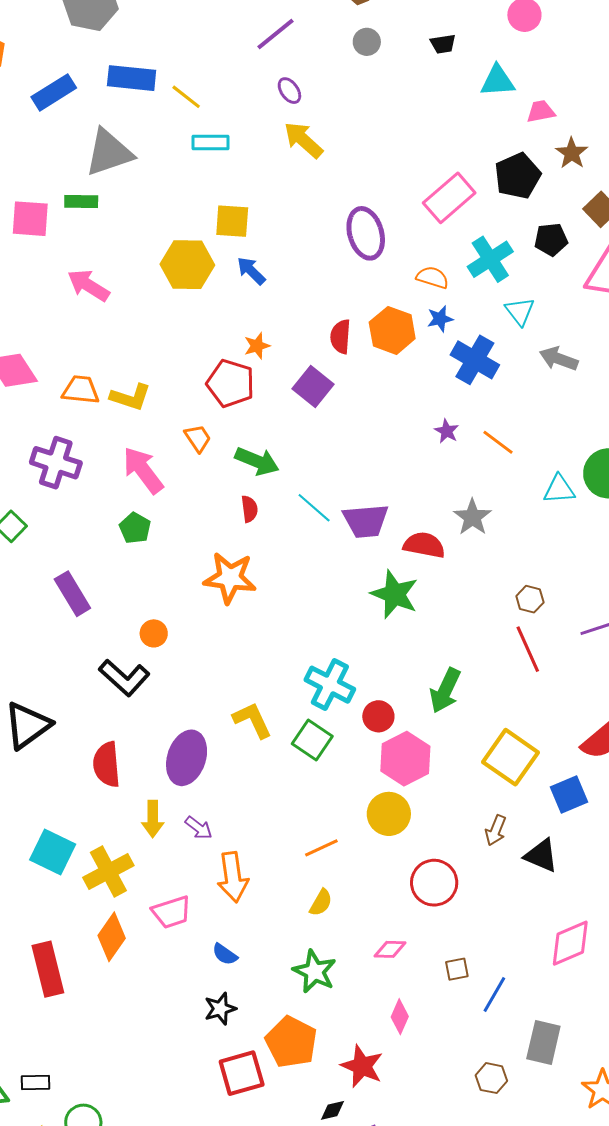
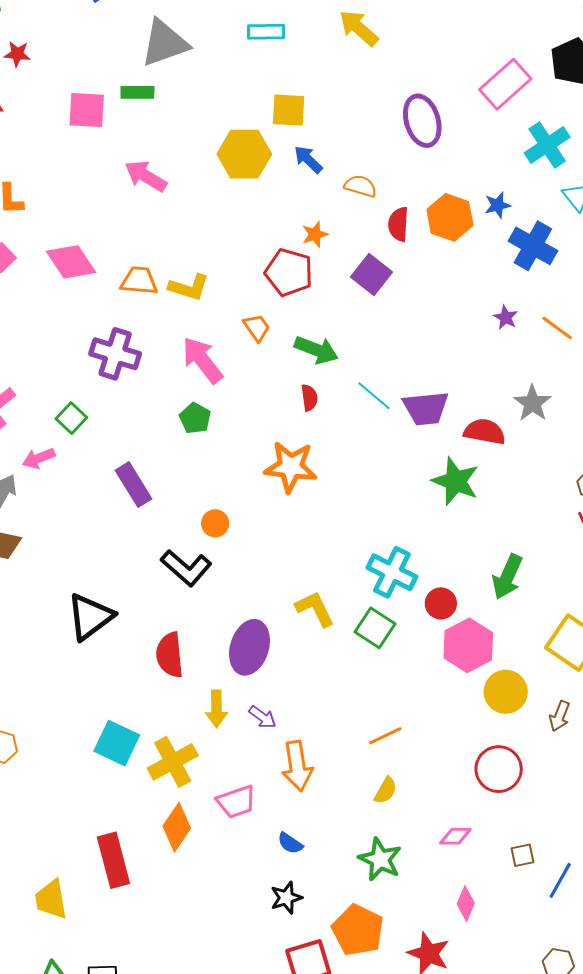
orange semicircle: (432, 277) -> (360, 186), moved
yellow circle: (389, 814) -> (506, 692), moved

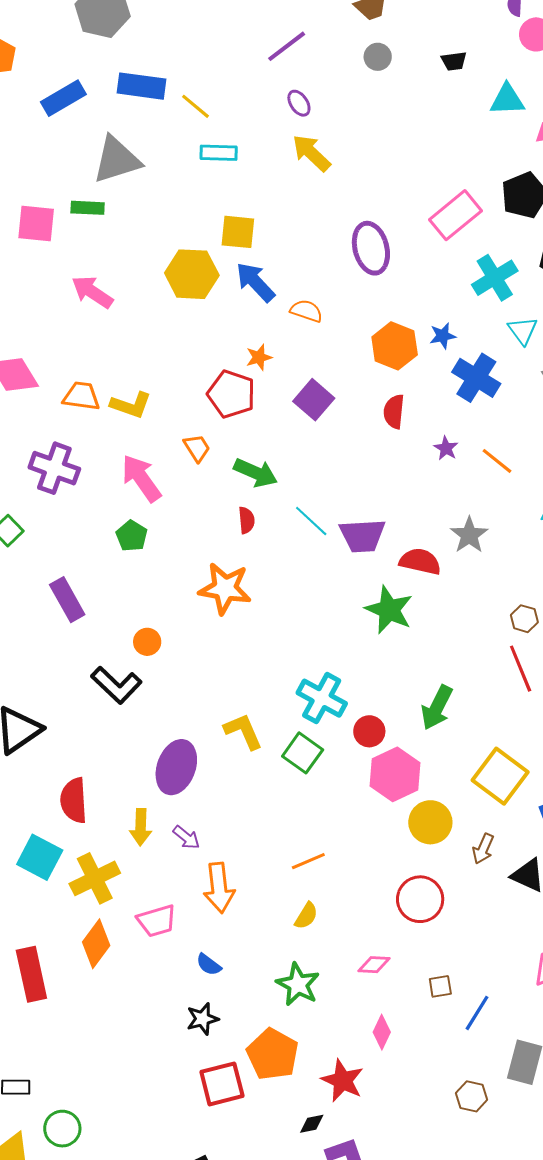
blue arrow: (308, 159) -> (255, 282), size x1.4
red semicircle: (398, 224) -> (394, 412), moved
red semicircle: (170, 655) -> (74, 800), moved

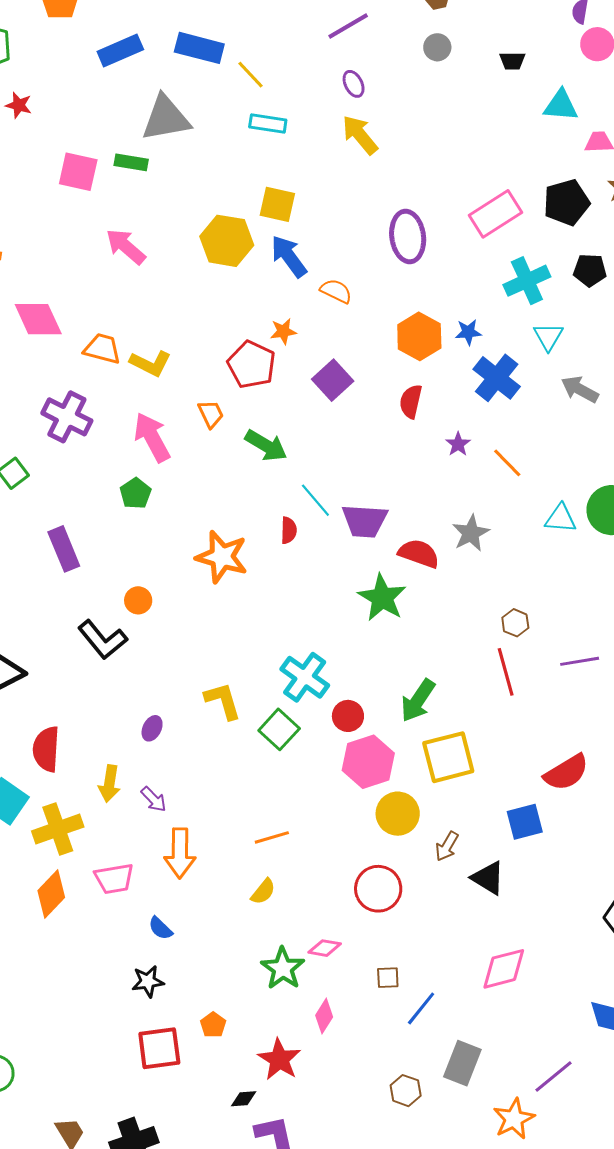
red semicircle: (247, 520) -> (289, 530), moved
purple ellipse: (176, 767) -> (152, 728), size x0.5
yellow square: (500, 776) -> (448, 757), moved, turned 32
green star: (298, 984) -> (283, 968), moved
orange pentagon: (273, 1054) -> (213, 1025), size x0.5

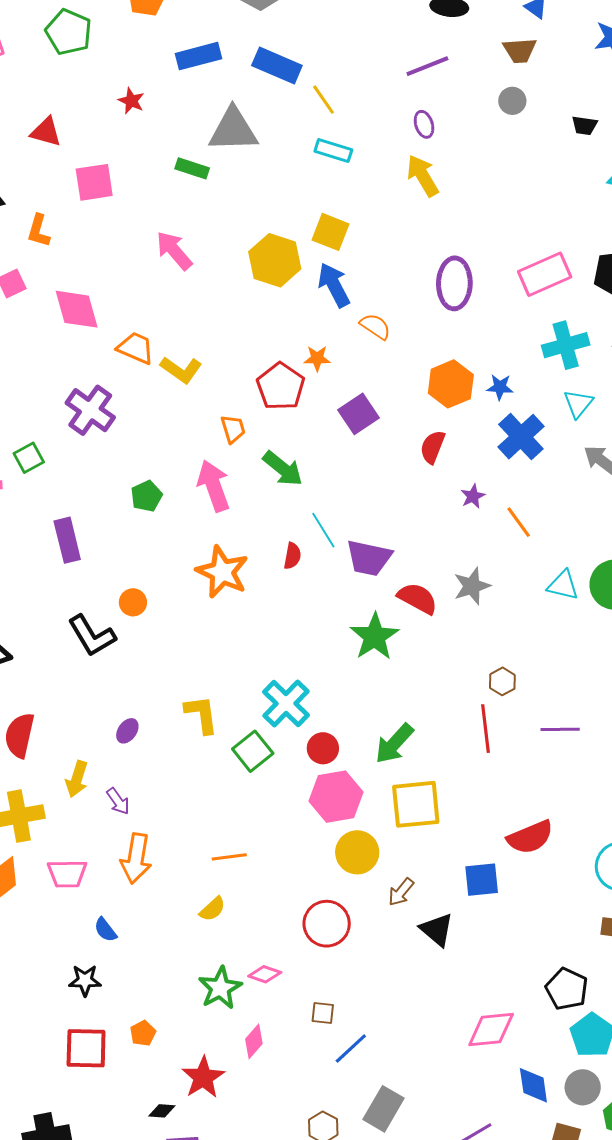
red star: (19, 105) -> (131, 101), moved
pink square: (78, 172) -> (94, 182), moved, turned -30
pink arrow: (152, 437) -> (214, 486), moved
pink diamond: (504, 969) -> (491, 1029), moved

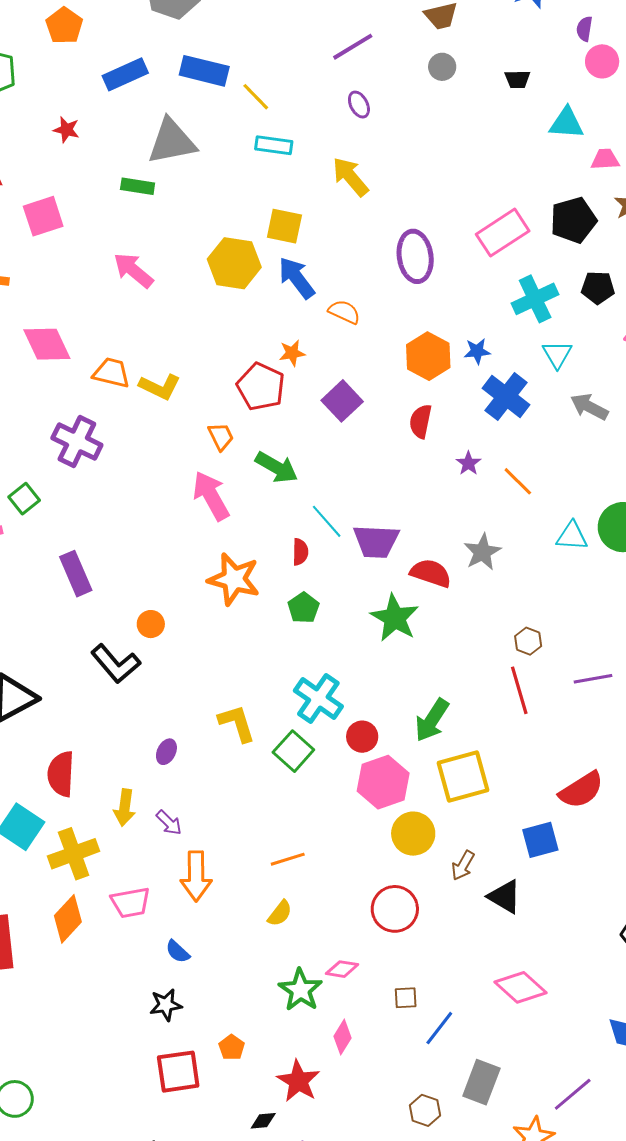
yellow arrow: (423, 176) -> (350, 177), moved
green pentagon: (146, 496) -> (303, 608), moved
pink diamond: (491, 1029) -> (520, 987), moved, turned 57

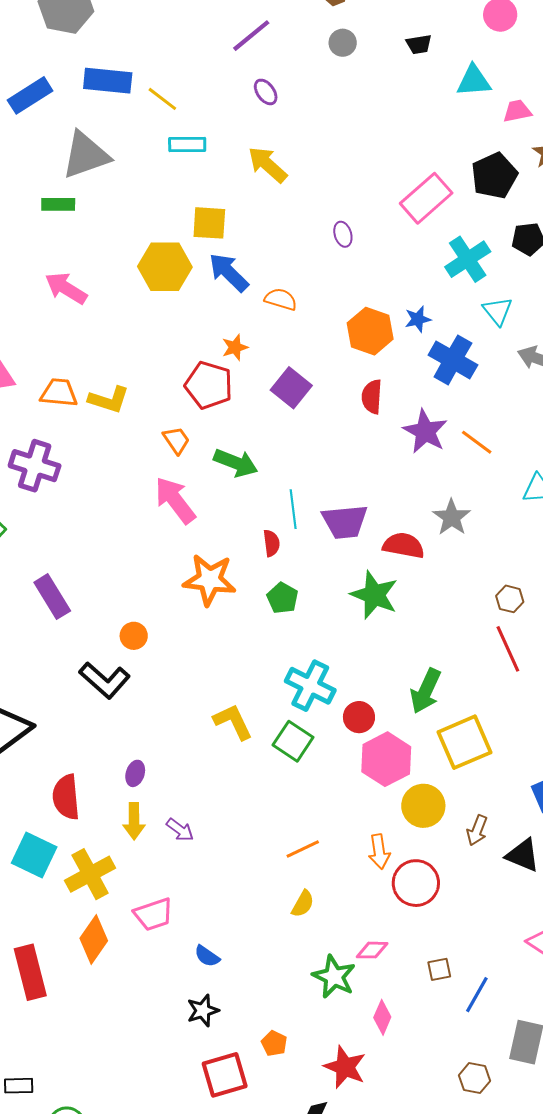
purple ellipse: (415, 256) -> (343, 234), size x0.5
purple star: (468, 463) -> (425, 431), size x1.8
cyan line: (327, 521) -> (293, 509), turned 42
purple ellipse: (166, 752) -> (135, 773), moved
orange arrow: (196, 876) -> (379, 852), moved, size x0.7

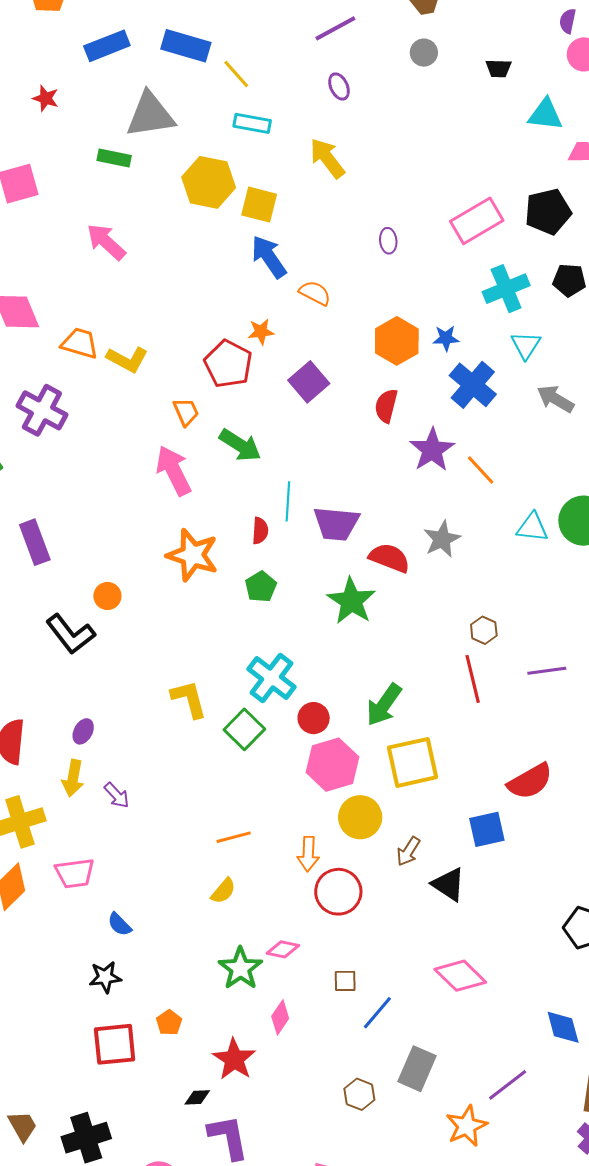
yellow hexagon: (165, 267) -> (209, 182), moved

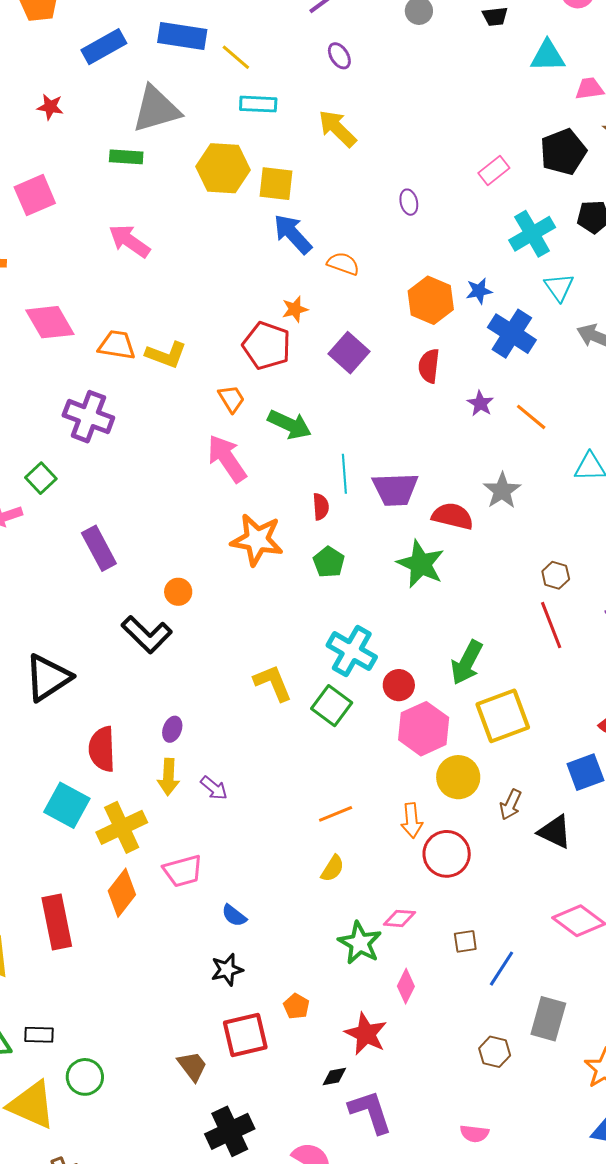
pink rectangle: (477, 221) -> (494, 171), size x0.6
purple star: (432, 450) -> (480, 403), size x0.6
brown trapezoid: (23, 1126) -> (192, 1066), moved

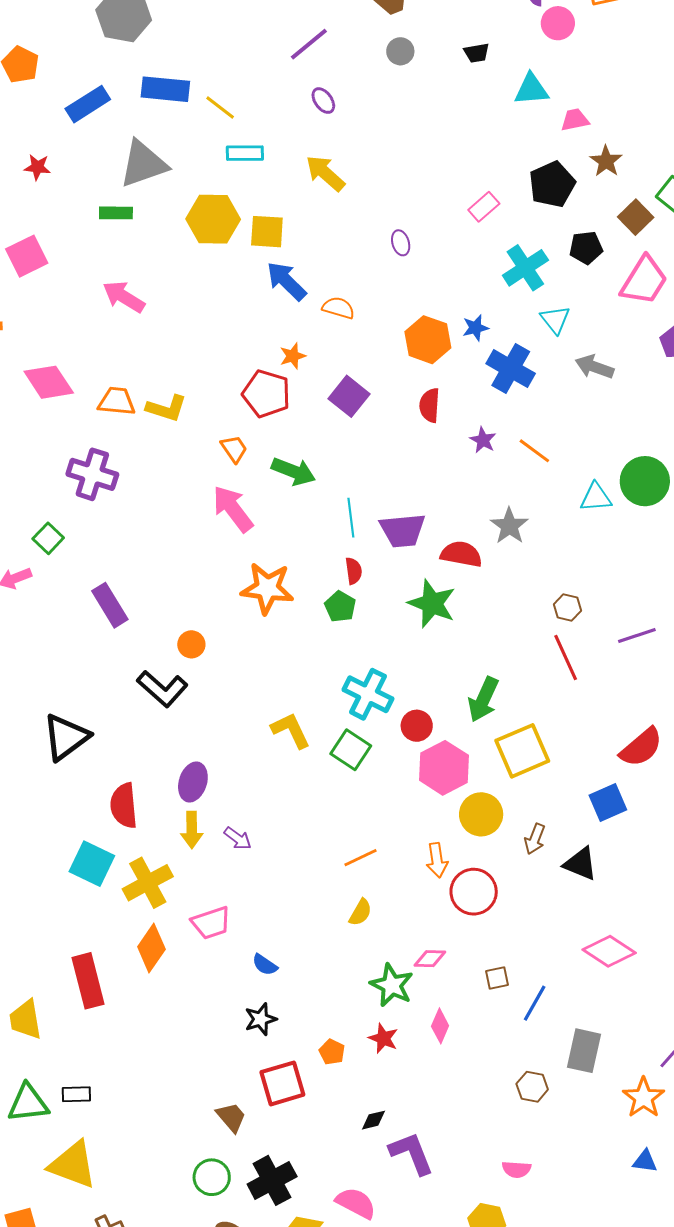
red semicircle: (321, 507) -> (354, 571), moved
purple ellipse: (172, 729) -> (193, 782), size x1.5
red star: (366, 1034) -> (383, 1038), moved, size x0.7
green circle: (85, 1077) -> (212, 1177), moved

